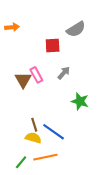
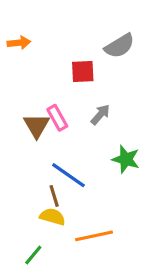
blue line: (54, 132) -> (68, 175), moved
orange line: (45, 157) -> (94, 236), moved

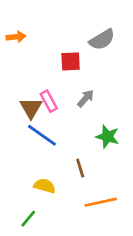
blue line: (68, 175) -> (42, 135), moved
brown line: (54, 196) -> (80, 168), moved
orange line: (94, 236) -> (101, 202), moved

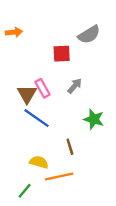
orange line: (101, 202) -> (59, 176), moved

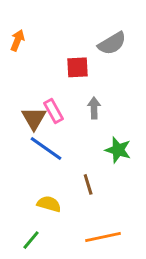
orange arrow: (14, 32) -> (17, 40), turned -63
gray arrow: (75, 86) -> (94, 108), turned -42
orange line: (59, 176) -> (103, 237), moved

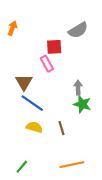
gray arrow: (94, 108) -> (78, 88), moved
pink rectangle: (53, 111) -> (47, 64), moved
yellow semicircle: (49, 204) -> (34, 127), moved

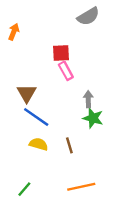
gray semicircle: (78, 30) -> (88, 16), moved
pink rectangle: (47, 64) -> (66, 71), moved

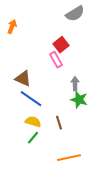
red square: (61, 53) -> (61, 45), moved, turned -35
brown triangle: (27, 93) -> (23, 79), turned -36
green line: (24, 189) -> (33, 138), moved

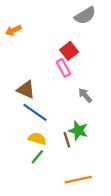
orange arrow: (12, 27) -> (13, 30), turned -136
gray arrow: (75, 84) -> (85, 95), turned -40
green star: (79, 100) -> (78, 131), moved

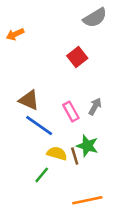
pink rectangle: (63, 68) -> (71, 112), moved
gray arrow: (85, 95) -> (95, 106), turned 70
yellow semicircle: (37, 139) -> (57, 153), moved

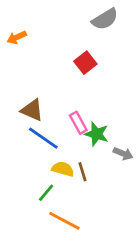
gray arrow: (95, 106) -> (123, 154), moved, turned 84
green star: (87, 146) -> (97, 134), moved
orange line: (87, 200) -> (64, 221), moved, turned 40

